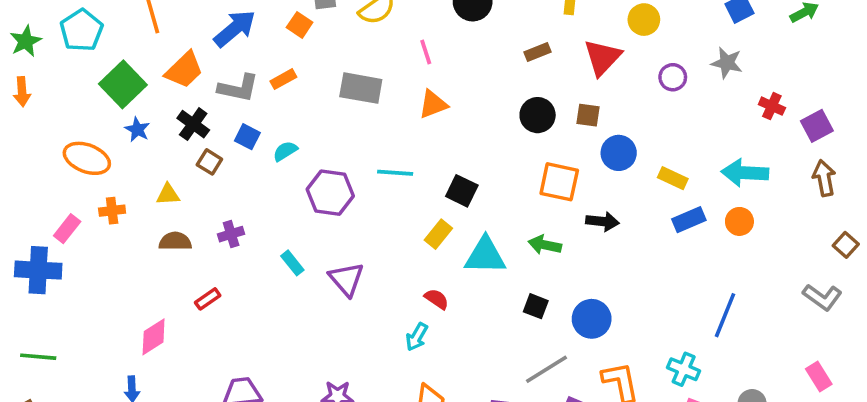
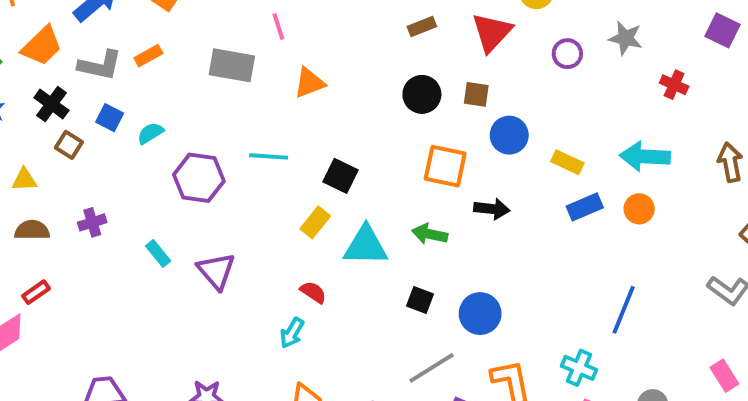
pink line: (426, 52) -> (278, 27), moved
purple square: (817, 126) -> (723, 30), moved, turned -36
red rectangle: (208, 299) -> (36, 292), moved

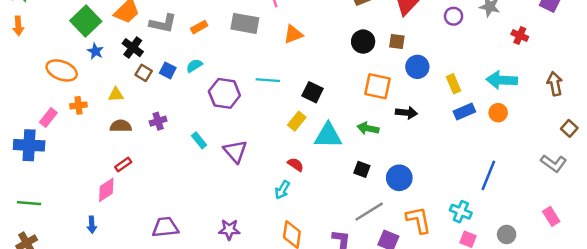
orange rectangle: (148, 56) -> (199, 27), moved
blue square: (110, 118) -> (168, 70), moved
yellow rectangle: (567, 162) -> (454, 84), turned 42

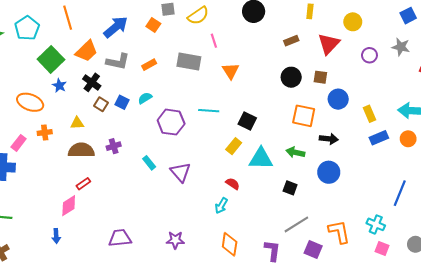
orange triangle: (293, 34) -> (231, 71), turned -42
brown semicircle: (121, 126) -> (81, 150), size x1.4
blue circle: (399, 178) -> (329, 172), moved

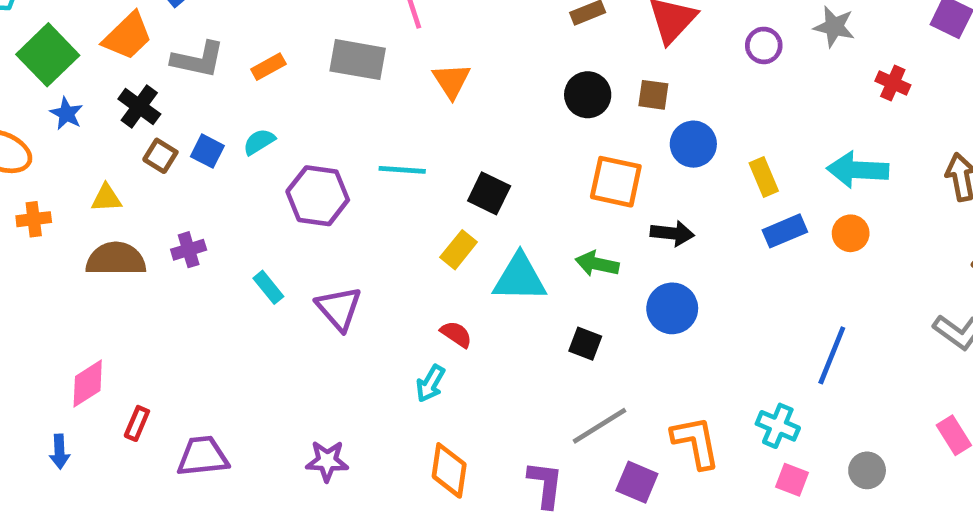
red rectangle: (83, 184) -> (137, 423), moved, turned -32

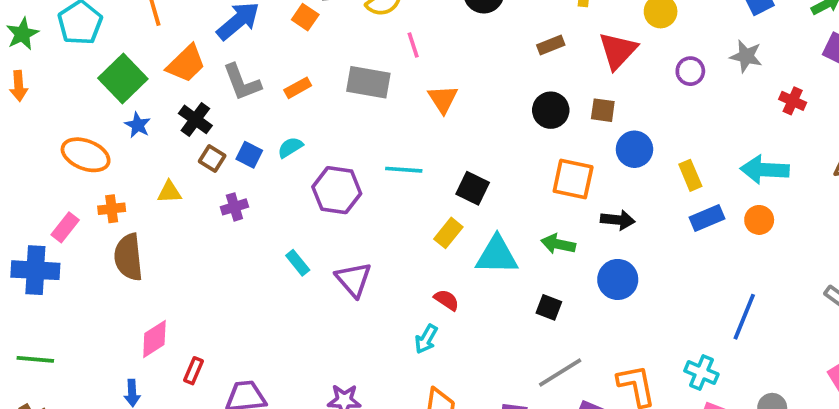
gray L-shape: (198, 60) -> (242, 82), turned 57
purple cross: (189, 250) -> (234, 207), moved
brown semicircle: (116, 259) -> (128, 257), moved, turned -96

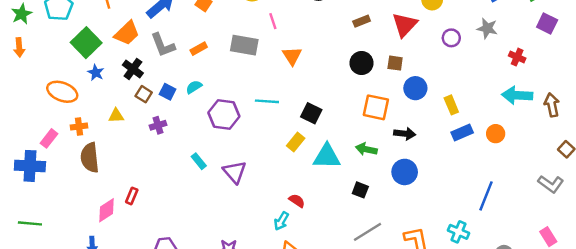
cyan arrow: (765, 170) -> (517, 95), moved
red semicircle: (447, 300) -> (297, 201), moved
cyan arrow: (426, 339) -> (281, 221), moved
red rectangle: (194, 371) -> (132, 196), moved

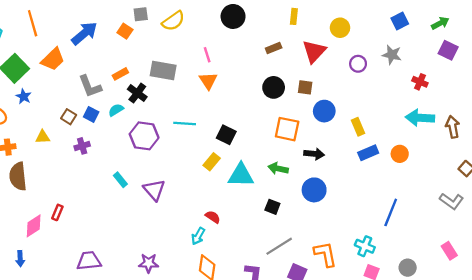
pink line: (273, 21) -> (207, 55), moved
gray L-shape: (163, 45) -> (90, 86), moved
black cross: (133, 69) -> (137, 93), moved

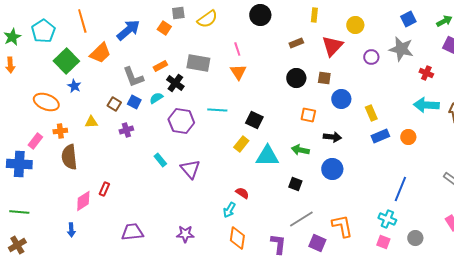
gray star: (392, 55) -> (401, 49), size x1.4
orange square: (287, 129) -> (308, 115), size x0.7
cyan cross: (365, 246) -> (387, 219), moved

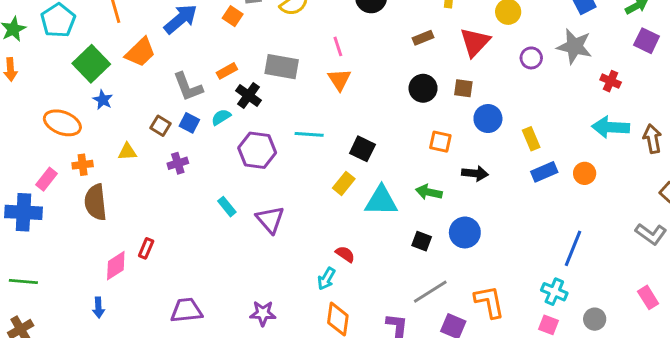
blue circle: (332, 169) -> (465, 232), moved

